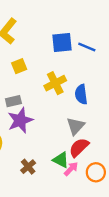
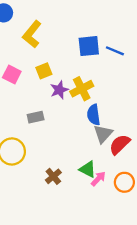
blue semicircle: (81, 94) -> (94, 115), moved
gray rectangle: (13, 101) -> (36, 117), moved
purple star: (20, 120) -> (59, 90), moved, size x0.7
red semicircle: (79, 147) -> (120, 144), moved

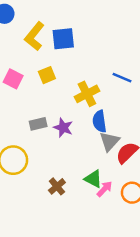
blue square: (89, 46) -> (63, 39), moved
blue line: (115, 51) -> (122, 78), moved
purple star: (59, 90) -> (63, 128), moved, turned -30

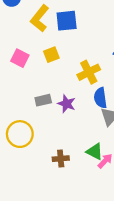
brown cross: (57, 186) -> (61, 159), turned 35

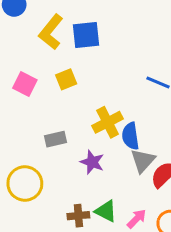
yellow cross: (89, 72) -> (108, 122), moved
purple star: (67, 104) -> (92, 162), moved
green triangle: (95, 152) -> (106, 211), moved

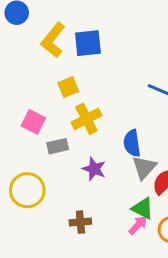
pink square: (25, 84) -> (33, 122), moved
yellow cross: (108, 122) -> (86, 119), moved
green triangle: (106, 211) -> (143, 208), moved

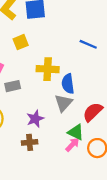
yellow cross: (86, 119) -> (48, 69), moved, turned 30
gray triangle: (144, 167) -> (63, 103), moved
purple star: (94, 169) -> (35, 119), moved, turned 30

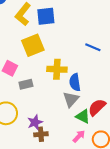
yellow square: (21, 42) -> (33, 45), size x1.6
purple star: (35, 119) -> (35, 122), moved
green triangle: (76, 132) -> (83, 116), moved

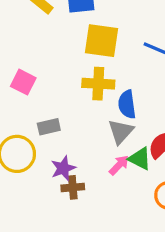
yellow square: (33, 45) -> (101, 41), moved, turned 30
gray rectangle: (26, 84) -> (49, 127), moved
pink arrow: (79, 136) -> (119, 165), moved

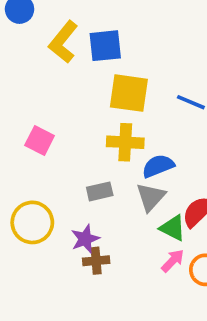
blue semicircle: (127, 104) -> (158, 166), turned 76
gray rectangle: (49, 127) -> (100, 191), moved
pink arrow: (119, 165) -> (173, 261), moved

